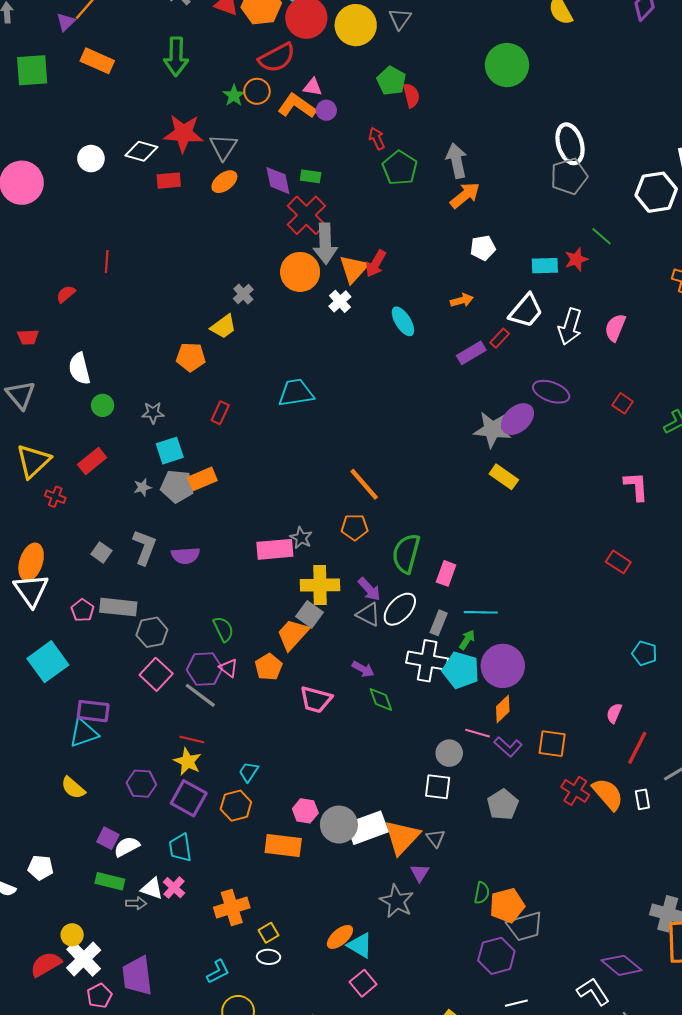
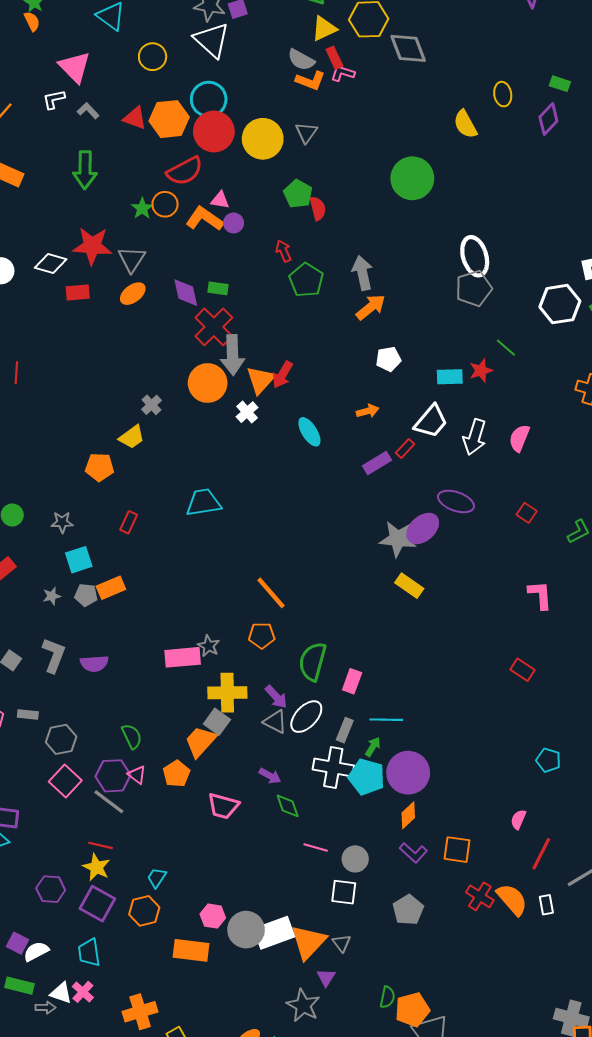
gray pentagon: (177, 486) -> (86, 595), size x0.7
gray rectangle: (118, 607) -> (28, 714), size x0.6
pink line: (478, 733) -> (316, 848), moved

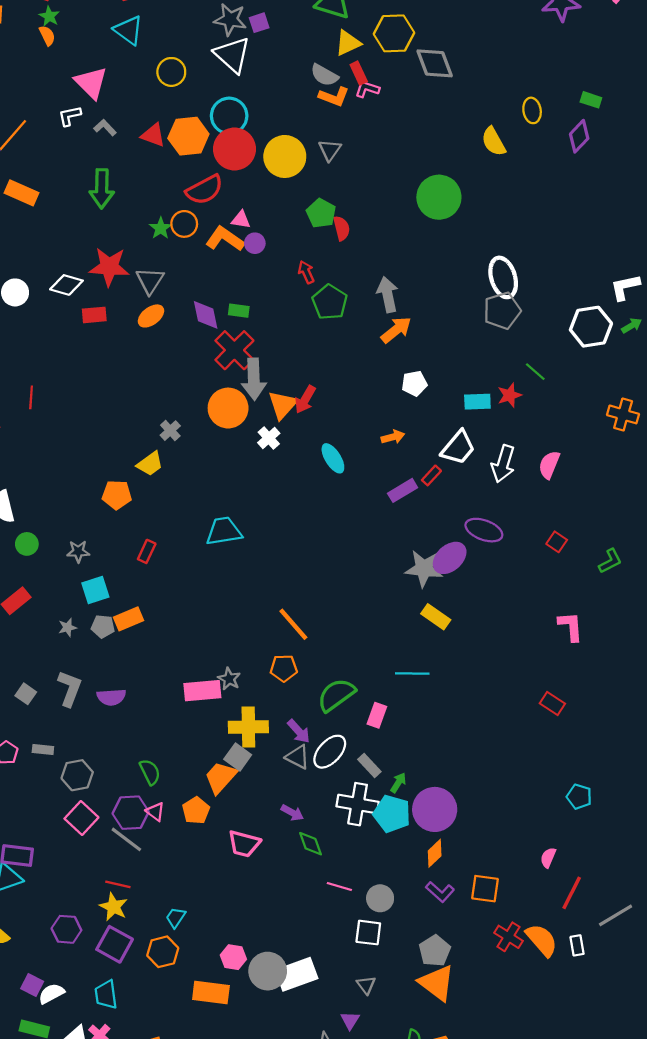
green semicircle: (313, 661) -> (336, 695), turned 39
cyan line: (386, 720) -> (412, 673), moved
gray rectangle: (345, 730) -> (369, 766), turned -65
orange triangle: (308, 942) -> (437, 983), moved, turned -36

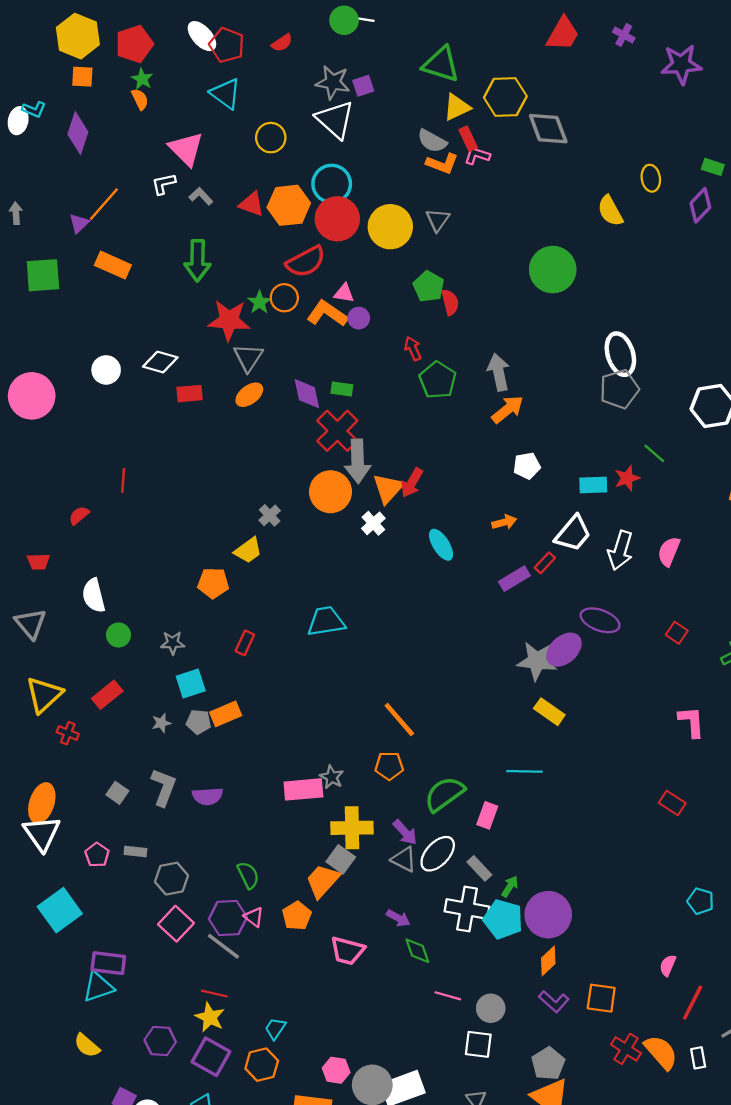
red star: (109, 267) -> (229, 320), moved

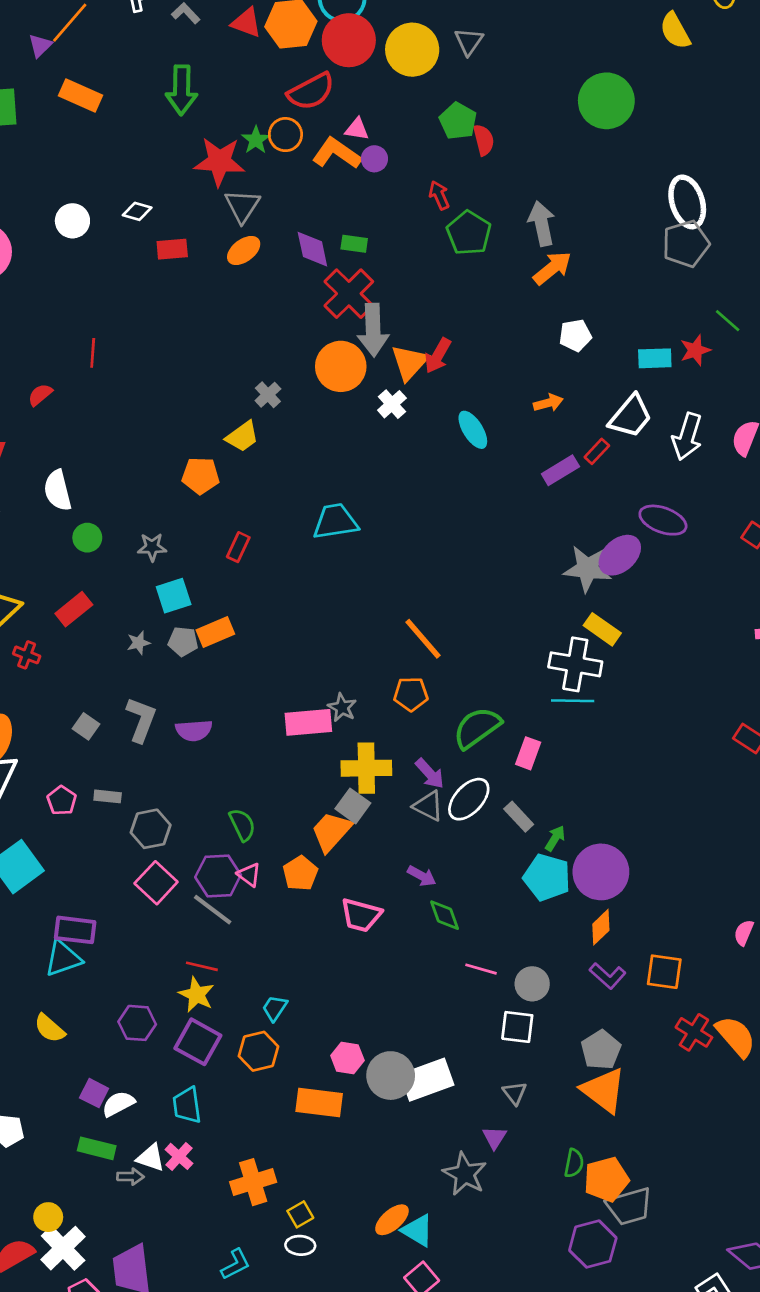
white diamond: (160, 362) -> (137, 211), size x0.7
white cross: (467, 909) -> (575, 664), moved

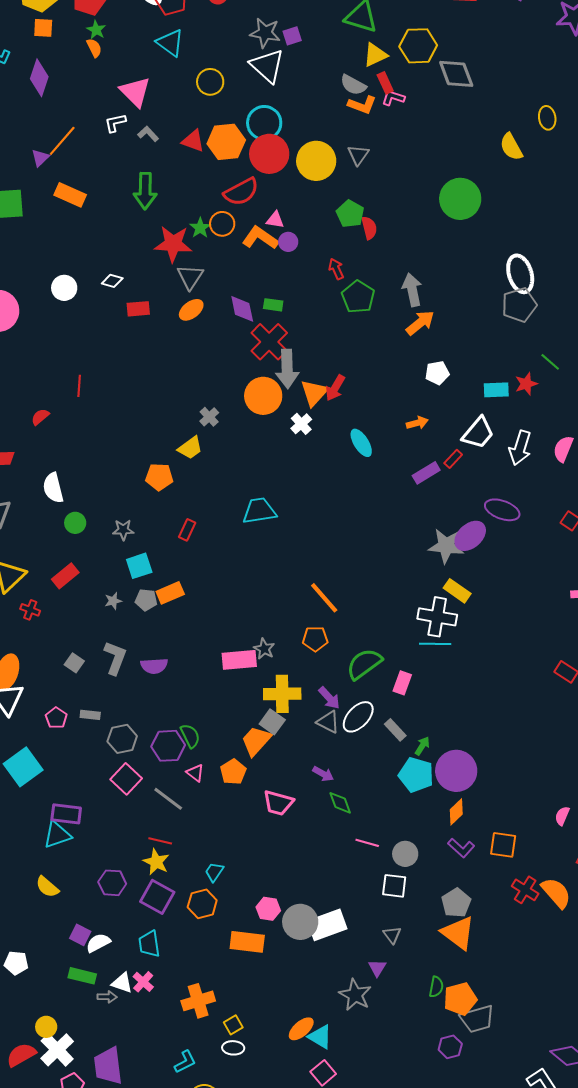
purple hexagon: (218, 876) -> (168, 746), moved
purple hexagon: (593, 1244) -> (450, 1047), size x0.7

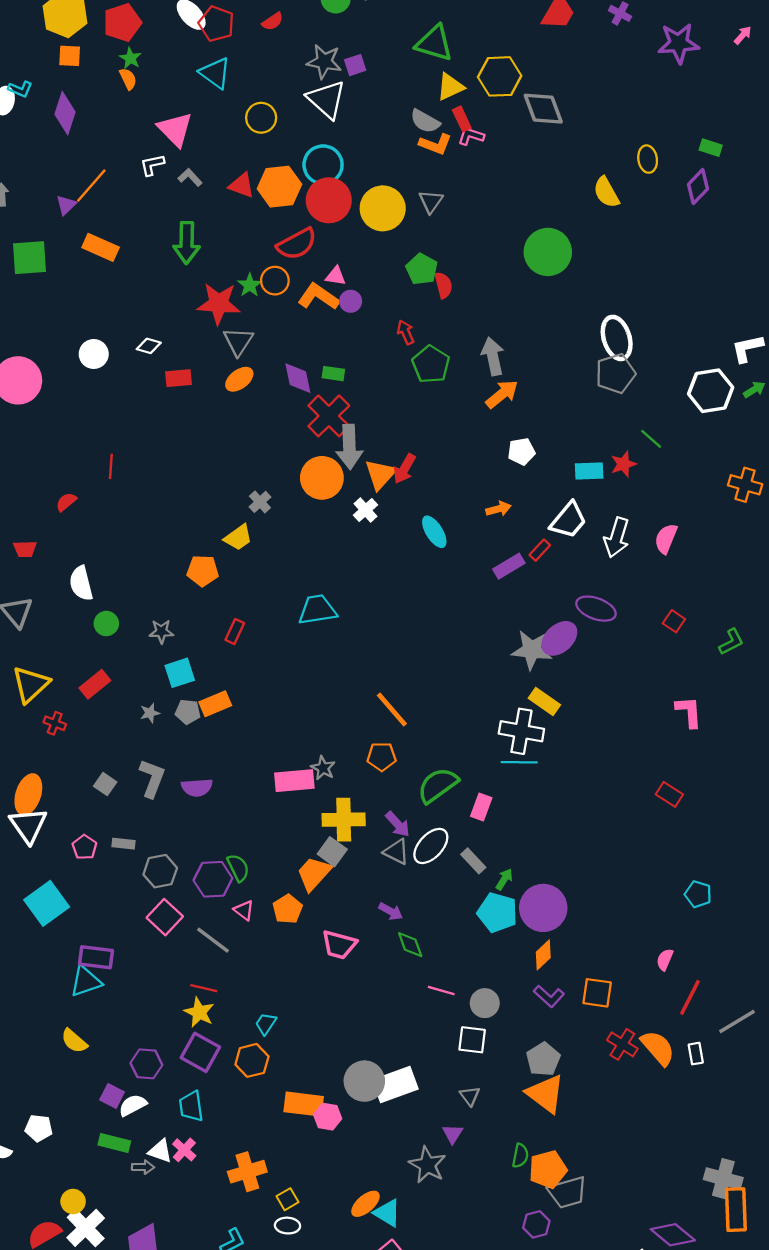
purple hexagon: (112, 883) -> (146, 1064), moved
pink hexagon: (268, 909) -> (328, 1117), moved

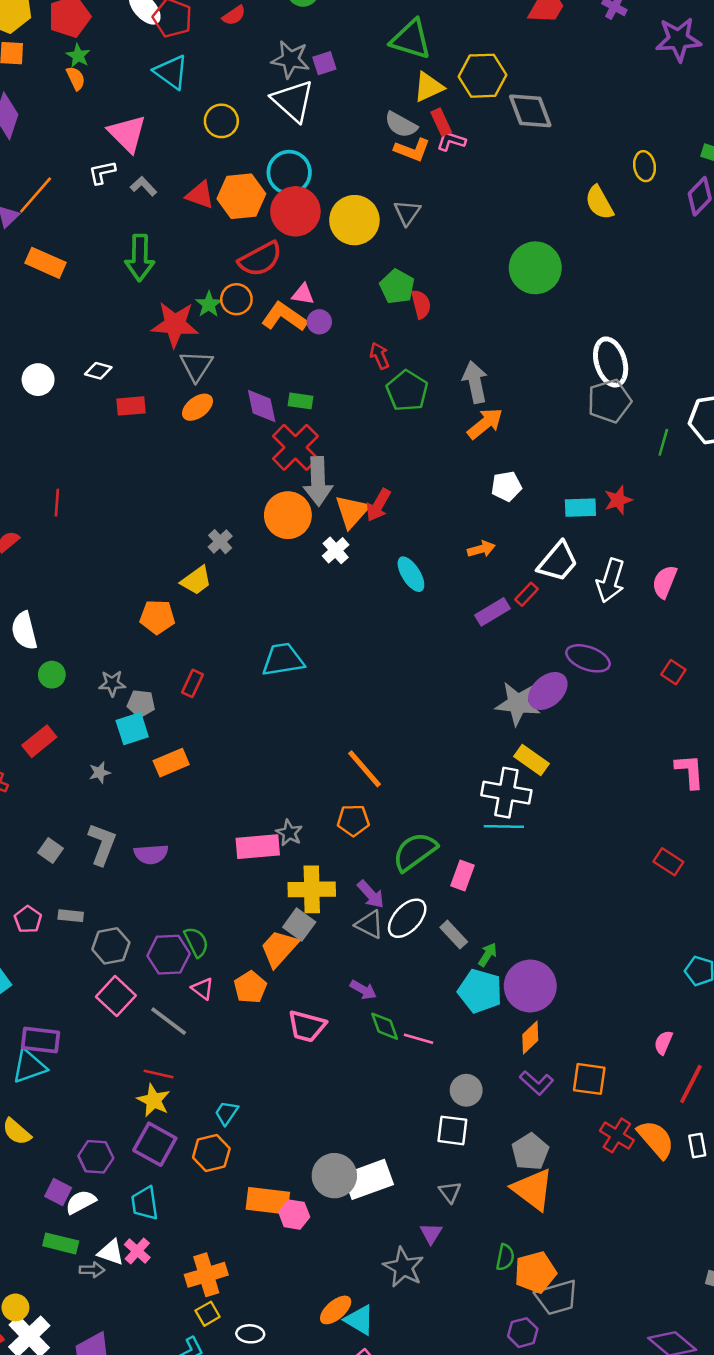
green line: (651, 439) -> (663, 442), moved, turned 65
gray pentagon: (188, 712) -> (141, 704), moved
pink line: (441, 990) -> (418, 1039), moved
yellow square: (287, 1199) -> (208, 1314), moved

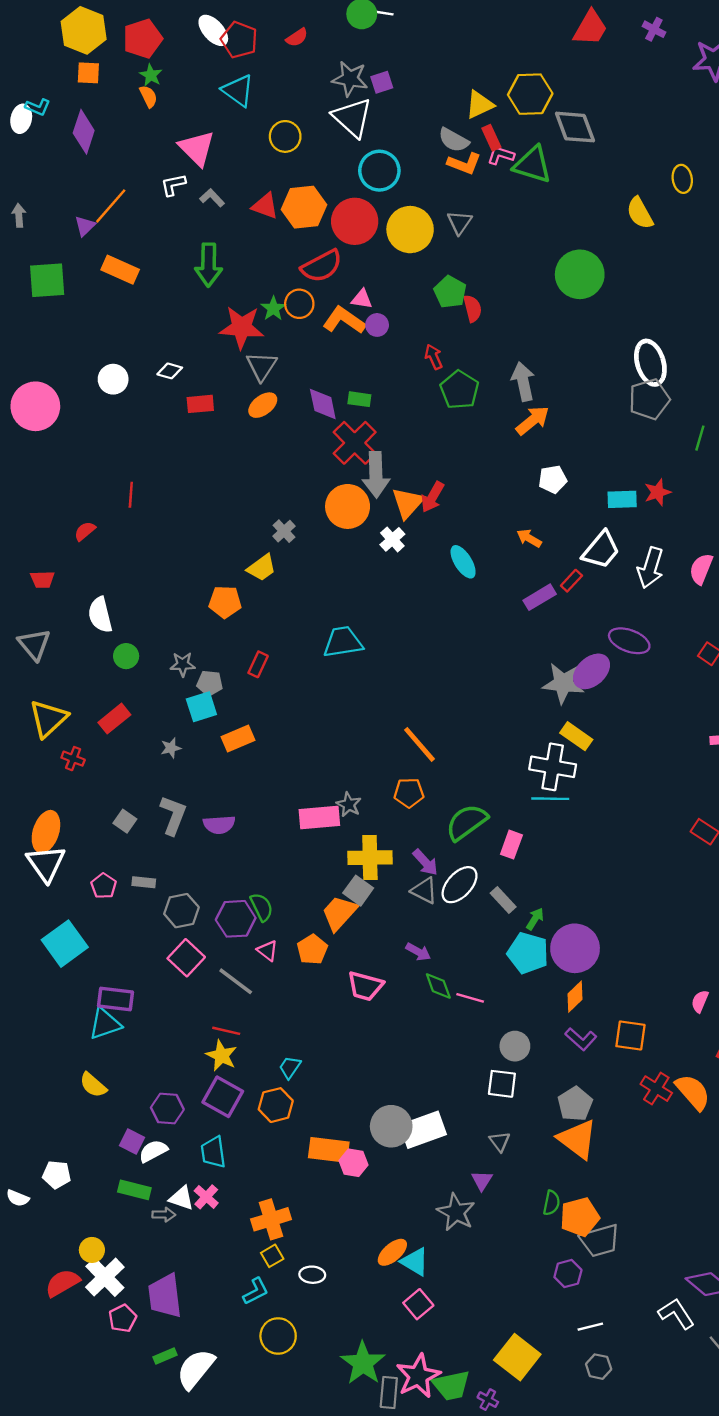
green triangle: (411, 39) -> (533, 165), moved
cyan circle: (289, 172) -> (379, 171), moved
orange arrow: (481, 549) -> (529, 538), turned -135

